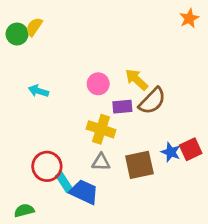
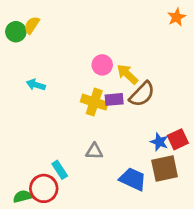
pink circle: (98, 84) -> (102, 65), moved
yellow cross: (101, 129) -> (94, 102), moved
brown square: (139, 165) -> (165, 168), moved
red circle: (47, 166) -> (44, 188), moved
blue trapezoid: (84, 192) -> (133, 179), moved

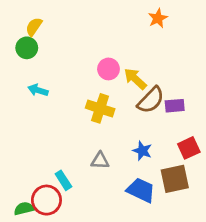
orange star: (177, 17) -> (158, 18), moved
green circle: (16, 32) -> (27, 48), moved
purple rectangle: (114, 99) -> (175, 106), moved
blue star: (159, 142) -> (142, 151), moved

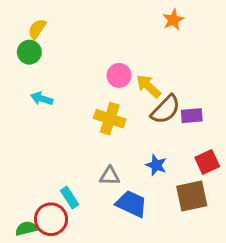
blue trapezoid: (141, 190) -> (131, 204), moved

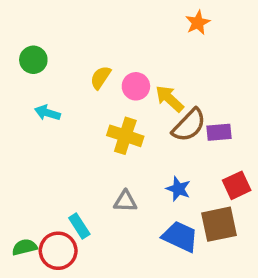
yellow semicircle: (37, 29) -> (101, 77), moved
blue trapezoid: (131, 204) -> (180, 237), moved
green semicircle: (26, 229) -> (25, 247), moved

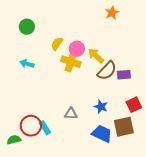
green circle: (33, 60) -> (27, 27), moved
yellow cross: (125, 136) -> (71, 62), moved
red circle: (58, 251) -> (31, 126), moved

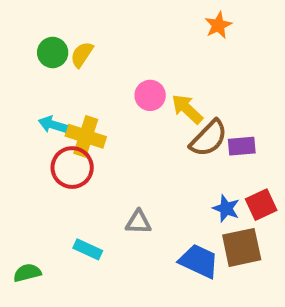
yellow semicircle: (57, 44) -> (82, 54), moved
yellow cross: (71, 62) -> (86, 136), moved
blue star: (101, 107) -> (226, 208), moved
red circle: (31, 126) -> (72, 168), moved
cyan rectangle: (45, 128) -> (88, 249), turned -32

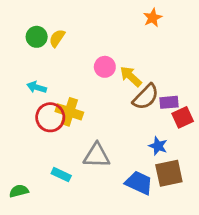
yellow cross: (86, 136) -> (69, 112), moved
red square: (261, 205) -> (183, 117), moved
gray triangle: (138, 222) -> (97, 156), size x1.5

